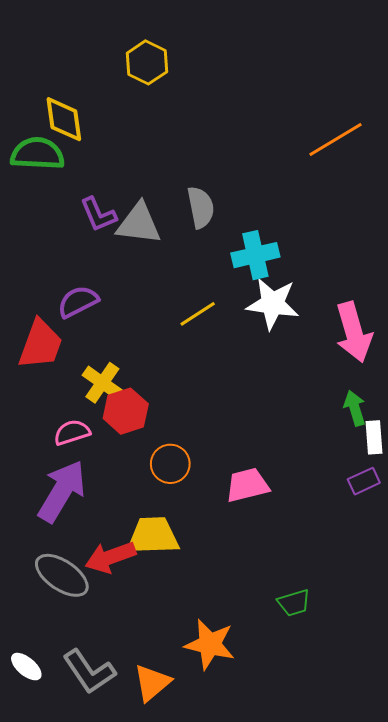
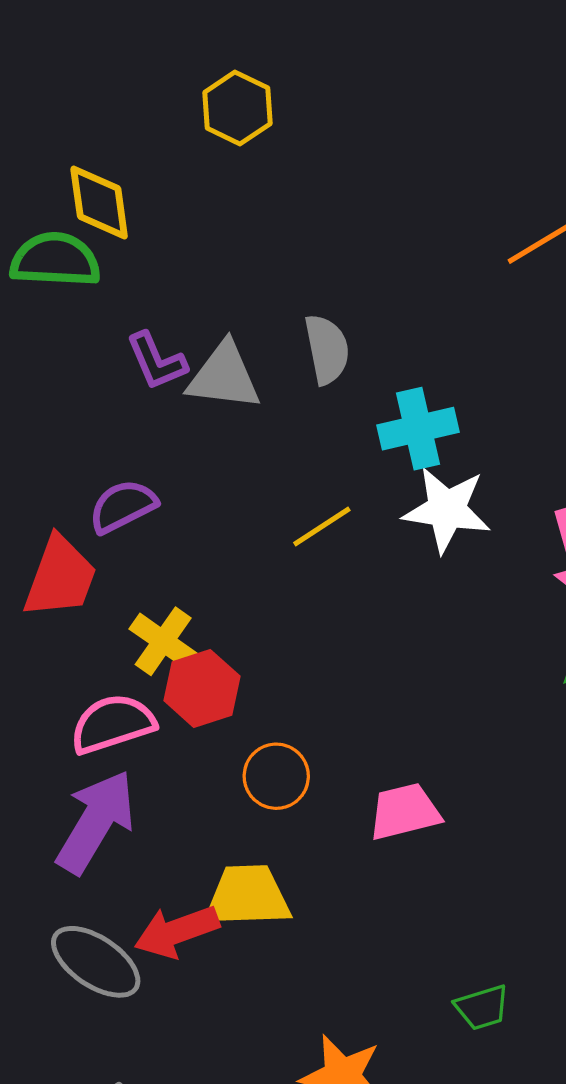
pink semicircle: (72, 432) -> (113, 724), size x1.4

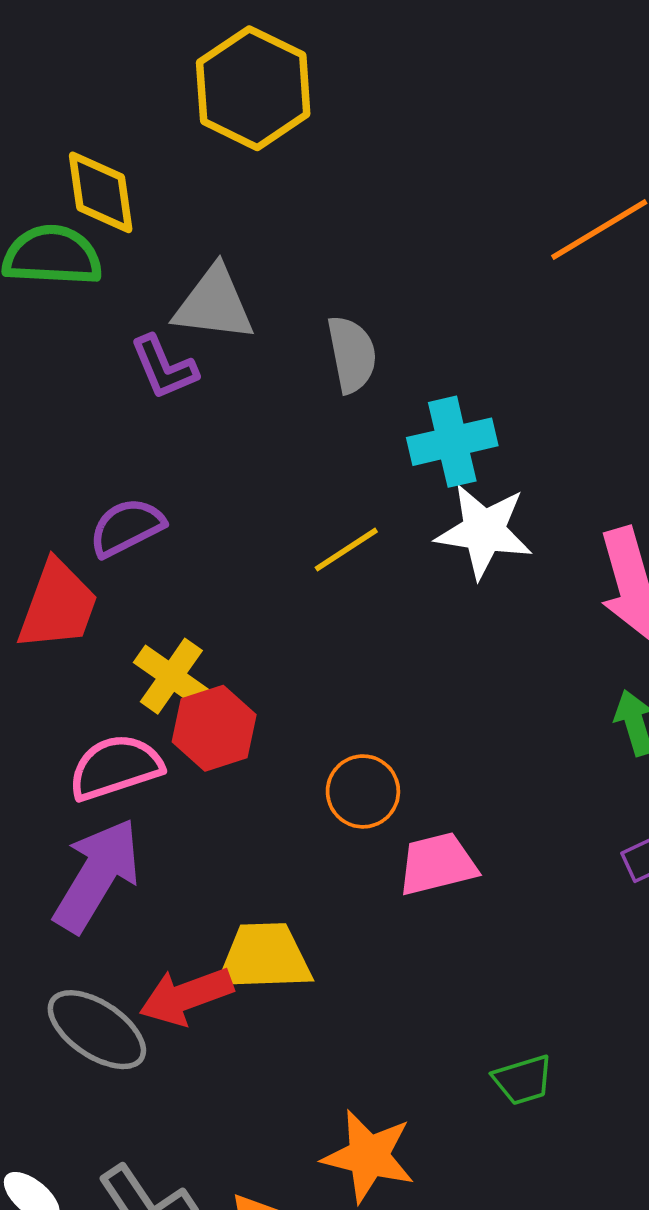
yellow hexagon: (237, 108) -> (253, 88), size x1.5
gray triangle: (224, 376) -> (214, 304), moved
orange circle: (276, 776) -> (363, 791), moved

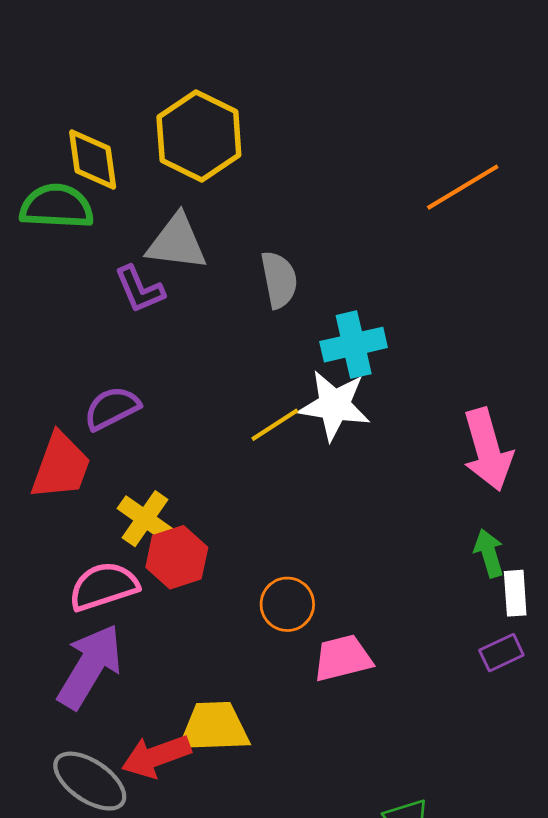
yellow hexagon: (253, 88) -> (199, 136), moved
white star: (484, 531) -> (334, 405), moved

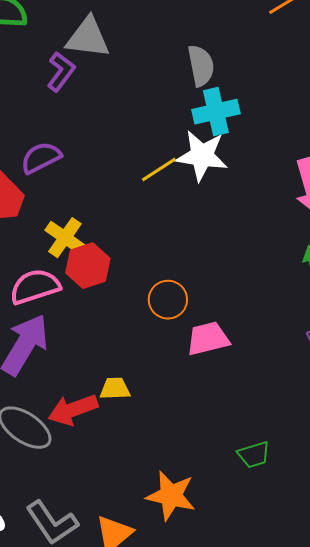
gray semicircle: (279, 280) -> (201, 66), moved
purple L-shape: (140, 289) -> (61, 72), turned -120
yellow trapezoid: (214, 727) -> (115, 389), size x0.6

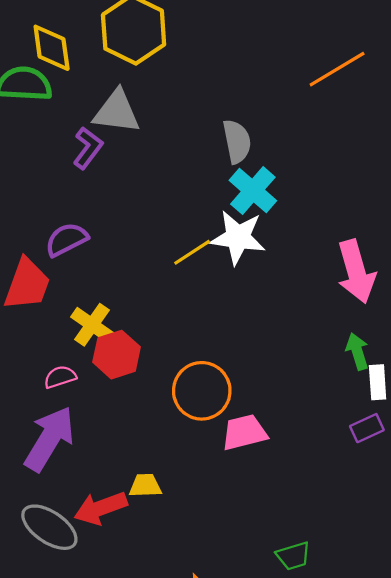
cyan cross: (216, 112) -> (253, 191), turned -36
pink semicircle: (35, 287) -> (60, 377), size x0.6
orange circle: (168, 300) -> (202, 391), size x1.4

